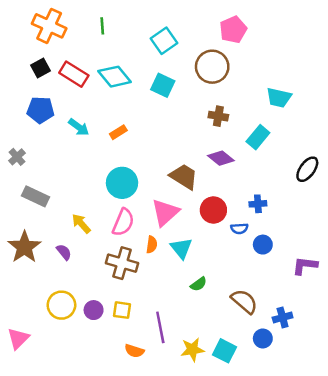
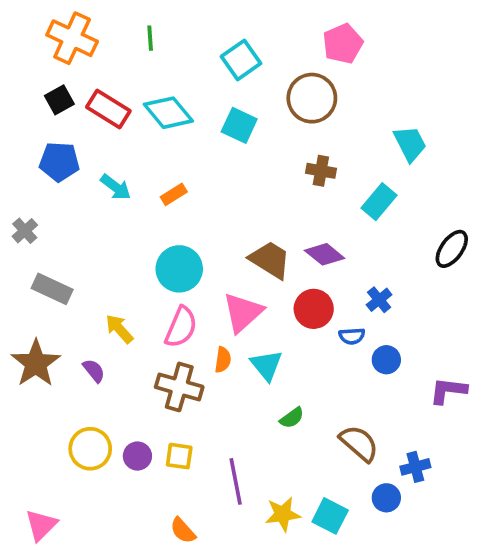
cyan trapezoid: (279, 98) -> (410, 144), turned -130
purple diamond: (221, 158) -> (325, 254), moved
blue cross: (258, 204) -> (379, 300), turned -35
pink triangle: (18, 338) -> (41, 525), moved
orange semicircle: (134, 351) -> (183, 531), moved, turned 30

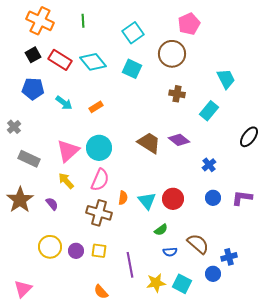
red circle: (314, 309) -> (173, 199), moved
pink triangle: (243, 312) -> (68, 151), moved
blue semicircle: (352, 336) -> (170, 252), moved
purple L-shape: (448, 391) -> (242, 198), moved

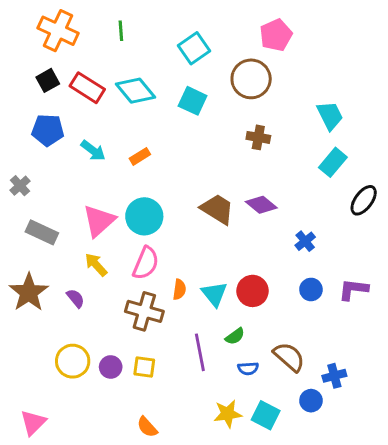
cyan rectangle: (209, 111) -> (333, 162), moved
purple line: (130, 265) -> (200, 352), moved

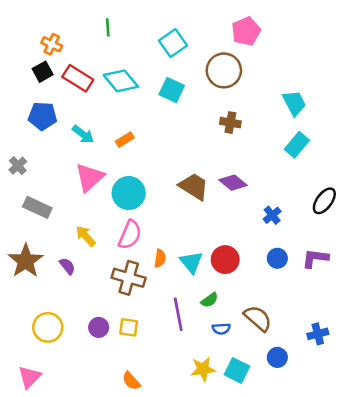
orange cross: (58, 31) -> (52, 44), moved, size x0.6
black ellipse: (364, 200) -> (324, 201), moved
pink triangle: (99, 221) -> (90, 177), moved
yellow circle: (73, 361) -> (48, 327), moved
blue cross: (334, 376) -> (318, 334), moved

